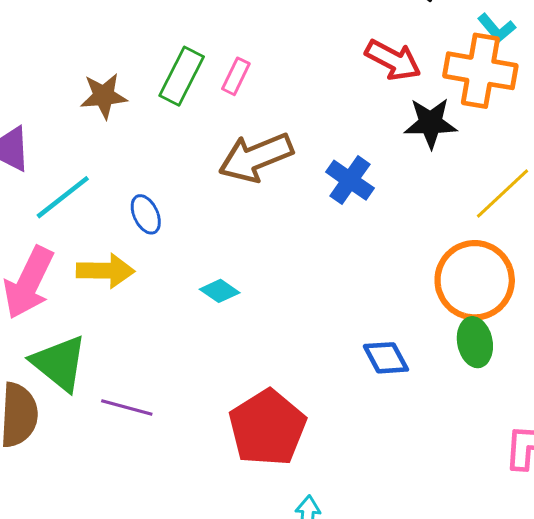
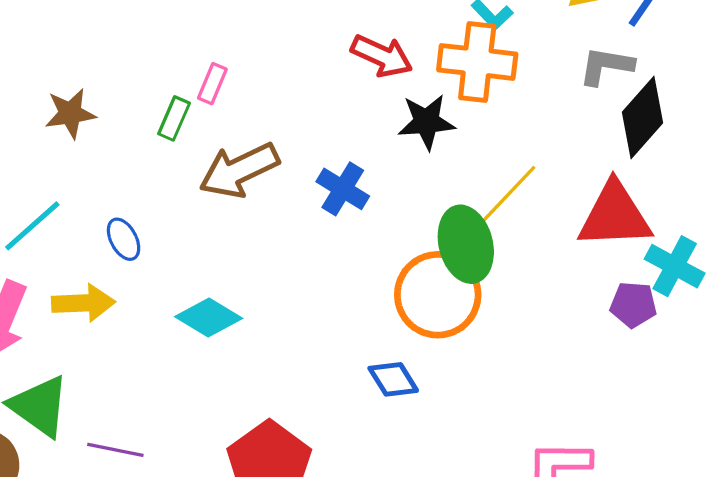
green rectangle: (182, 76) -> (174, 118), moved, size x0.7
orange circle: (475, 280) -> (438, 295), moved
cyan diamond: (220, 291) -> (209, 317), size x1.5
green ellipse: (475, 342) -> (466, 244), moved, size x1.4

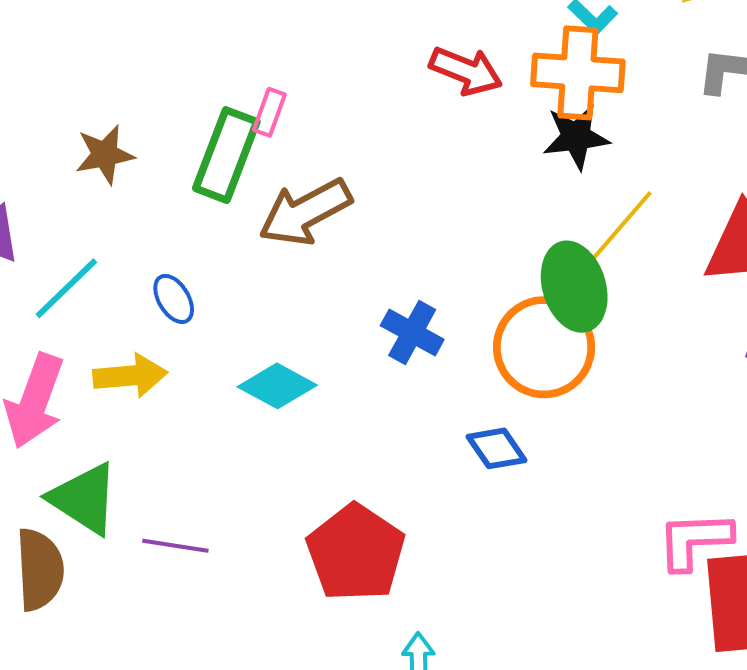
green rectangle: (174, 118) -> (226, 155), size x1.8
black star: (426, 122) -> (576, 137), moved
blue cross: (343, 189) -> (412, 332), moved

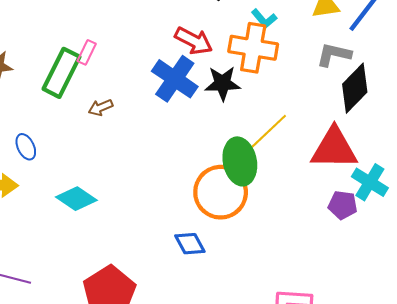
black star: (576, 137) -> (223, 83), moved
brown arrow: (305, 212) -> (101, 107), size x0.5
blue cross: (412, 332) -> (175, 79), moved, size x1.4

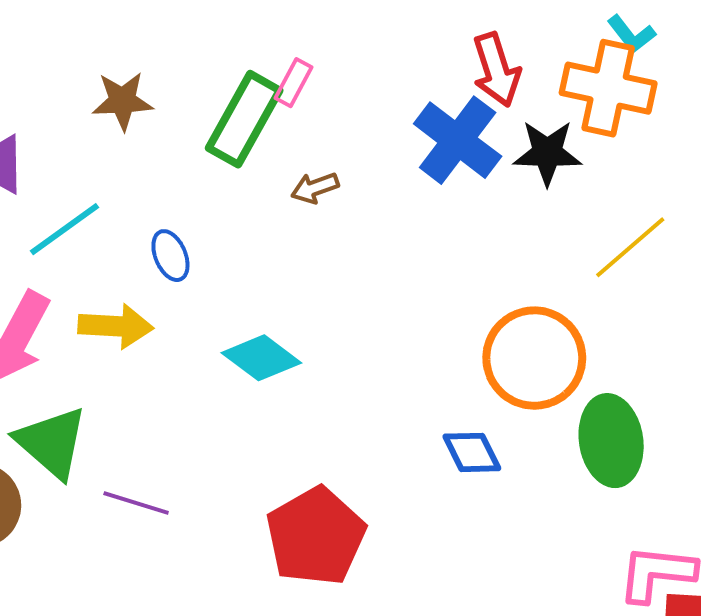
red arrow: (194, 41) -> (496, 70), turned 42
green ellipse: (240, 161) -> (611, 441), moved

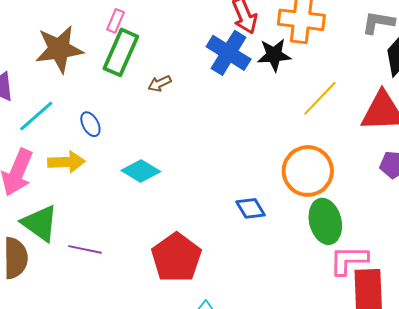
pink rectangle: (293, 83) -> (115, 21), moved
brown star: (122, 101) -> (59, 49), size x1.6
orange circle: (534, 358) -> (308, 171), moved
green ellipse: (611, 441) -> (325, 221), moved

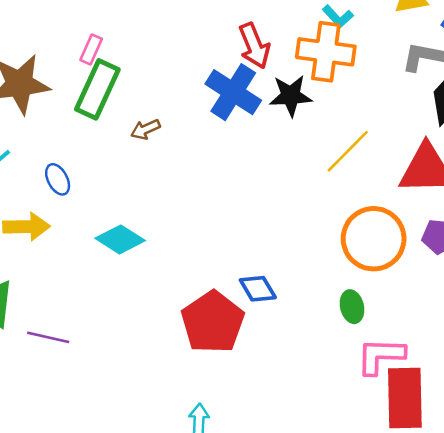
orange circle: (308, 171) -> (374, 239), moved
green ellipse: (325, 221) -> (352, 307), size x0.6
red pentagon: (176, 258) -> (213, 322), moved

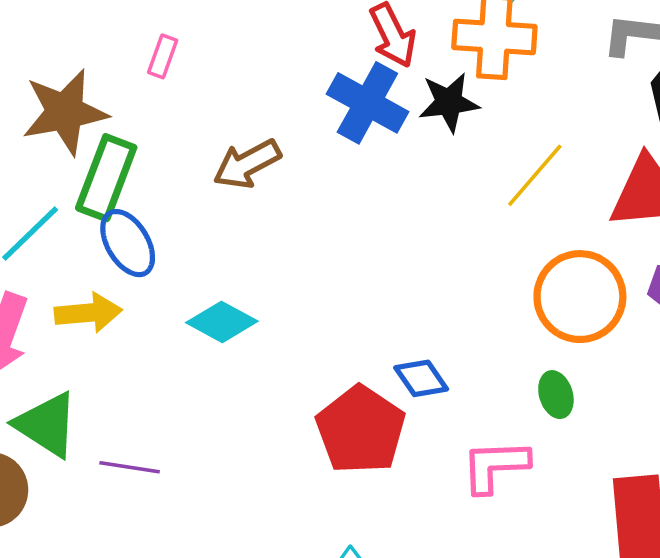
green rectangle: (97, 89) -> (106, 178), moved
brown arrow: (145, 129) -> (247, 164), size x1.6
blue ellipse: (58, 179) -> (128, 243), size x1.5
pink L-shape: (381, 356) -> (495, 466), moved

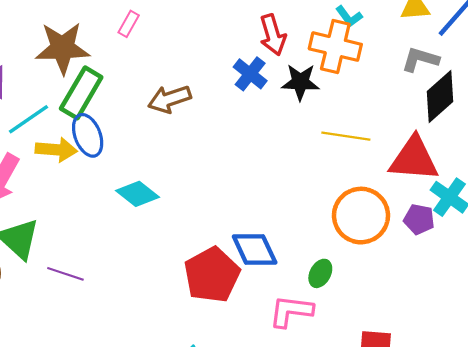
blue cross: (367, 103) -> (250, 74), size x0.7
yellow line: (535, 175) -> (346, 136), turned 48
yellow arrow: (88, 313) -> (56, 150), moved
blue diamond: (421, 378) -> (255, 249), size x1.4
green ellipse: (556, 395) -> (320, 273), moved, turned 36

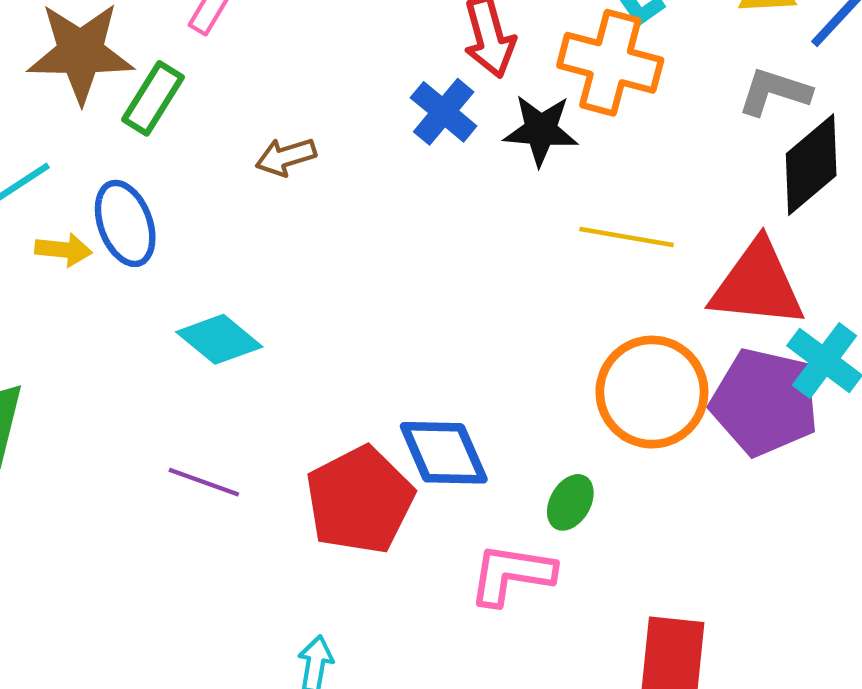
green rectangle: (81, 93) -> (153, 98), moved, size x0.7
brown arrow: (169, 99) -> (286, 157), size x0.7
yellow arrow: (56, 150) -> (64, 250), size x0.7
purple pentagon: (419, 219) -> (765, 402), size x1.8
purple line: (65, 274) -> (204, 482), moved

